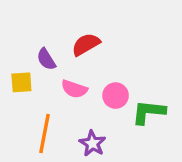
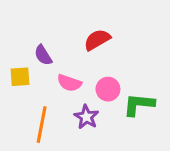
red semicircle: (86, 44) -> (97, 40), moved
purple star: (92, 143) -> (86, 117), moved

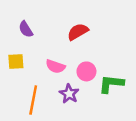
purple semicircle: (43, 55) -> (26, 29), moved

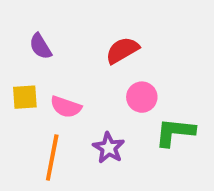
pink semicircle: (55, 66) -> (66, 107), moved
pink circle: (86, 71) -> (142, 97), moved

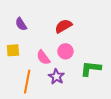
pink circle: (142, 97) -> (65, 51), moved
pink semicircle: (66, 107) -> (43, 57), moved, turned 35

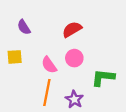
purple star: (56, 77) -> (74, 99), moved
orange line: (27, 82) -> (47, 92), moved

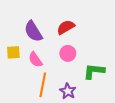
purple semicircle: (24, 27) -> (33, 31), moved, size x1.5
pink semicircle: (49, 65) -> (35, 60), moved

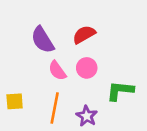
yellow square: (13, 52) -> (15, 101), moved
pink semicircle: (35, 60) -> (57, 71), moved

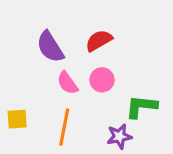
purple star: (87, 116) -> (119, 136), moved, turned 30

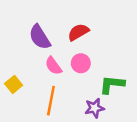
yellow square: (17, 119) -> (14, 84), moved, turned -35

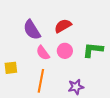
yellow square: (14, 84) -> (11, 68), turned 32
green L-shape: (112, 84) -> (93, 50), moved

